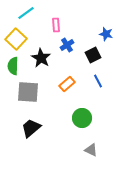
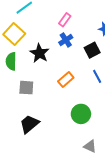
pink rectangle: (56, 25) -> (65, 20), moved, turned 40
gray square: (28, 92) -> (26, 88), size x0.7

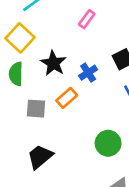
blue cross: (66, 40) -> (88, 73), moved
orange rectangle: (66, 79) -> (67, 98), moved

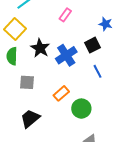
blue cross: (88, 73) -> (66, 55), size x1.5
orange rectangle: (67, 98) -> (61, 93), moved

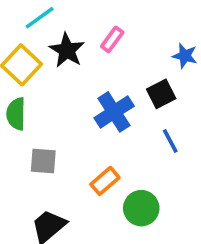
black star: (40, 48) -> (67, 50), moved

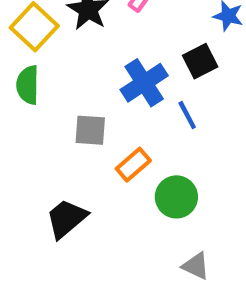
blue line: (170, 141) -> (187, 115), moved
gray square: (43, 161) -> (90, 130), moved

